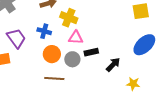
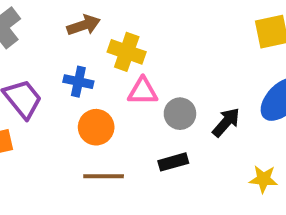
black rectangle: (91, 52) -> (173, 162), moved
gray circle: (72, 59) -> (180, 114), moved
black arrow: (113, 65) -> (226, 122), moved

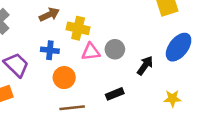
gray circle: (180, 114) -> (115, 49), moved

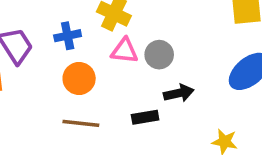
blue cross: (50, 50) -> (68, 36), turned -30
black arrow: (145, 65) -> (179, 93), moved, turned 30

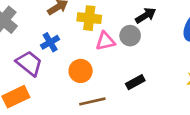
blue cross: (68, 36) -> (50, 42), moved
black arrow: (179, 93) -> (146, 15), moved

